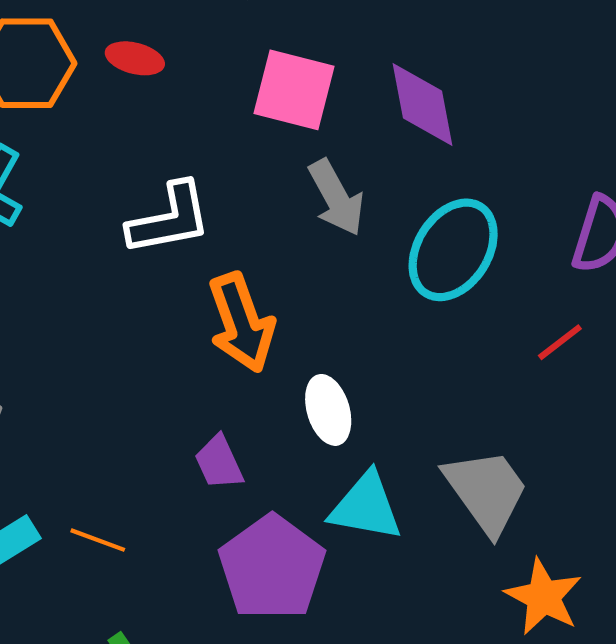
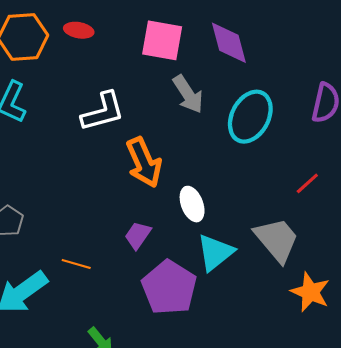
red line: (560, 342) -> (307, 183), moved
purple trapezoid: (219, 462) -> (138, 235), turned 64
cyan triangle: (366, 507) -> (215, 252), turned -45
orange line: (98, 540) -> (76, 264), moved

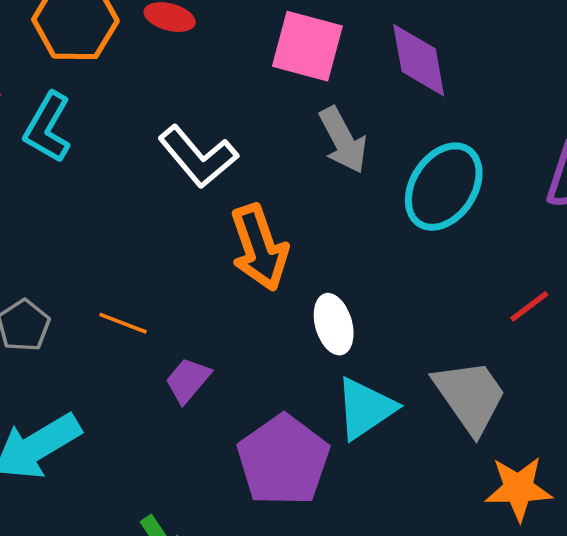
white L-shape: (103, 112) -> (198, 157), turned 60
purple trapezoid: (138, 235) -> (188, 380), moved
orange line: (76, 264) -> (123, 323), moved
orange star: (310, 292) -> (518, 489), turned -30

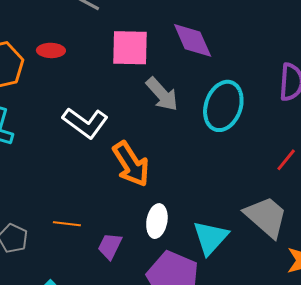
white ellipse: (334, 324) -> (157, 221), moved, turned 40

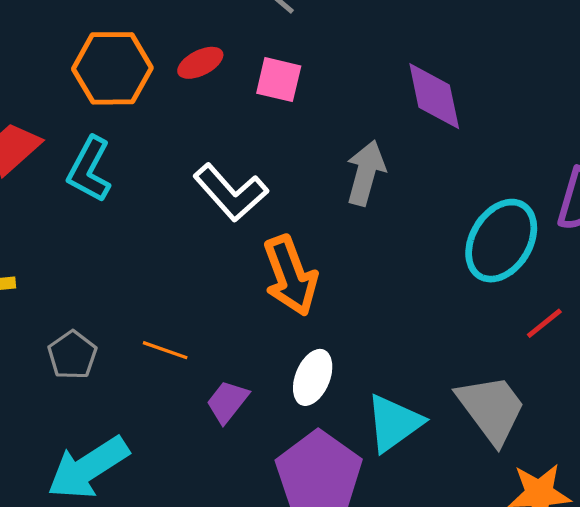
pink square: (130, 48) -> (279, 80), moved, size x0.7
red ellipse: (51, 50) -> (200, 63), turned -40
gray arrow: (162, 94) -> (366, 173), turned -135
cyan ellipse: (223, 106) -> (501, 241), moved

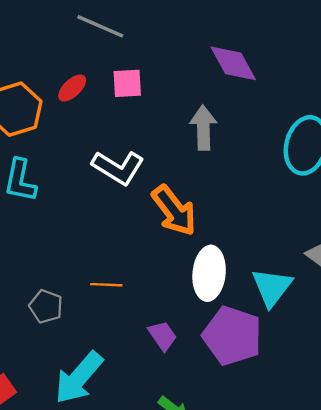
white ellipse: (313, 377) -> (209, 273), size x1.4
purple trapezoid: (227, 402) -> (162, 336), moved, turned 124

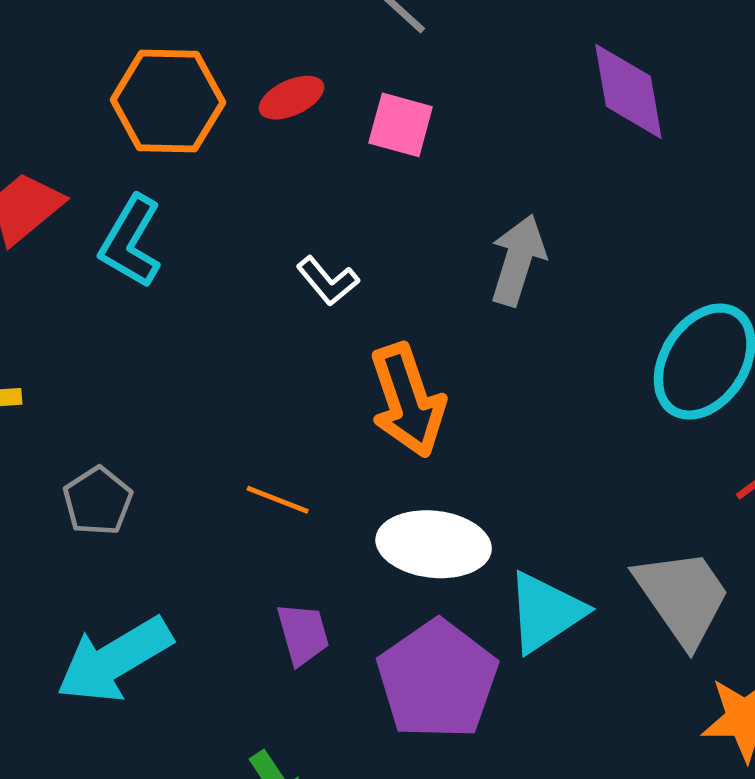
purple diamond: (233, 63) -> (628, 91), moved
white L-shape: (118, 168) -> (328, 281), size x0.6
white ellipse: (209, 273) -> (434, 544), turned 72
orange line: (106, 285) -> (278, 500), moved

